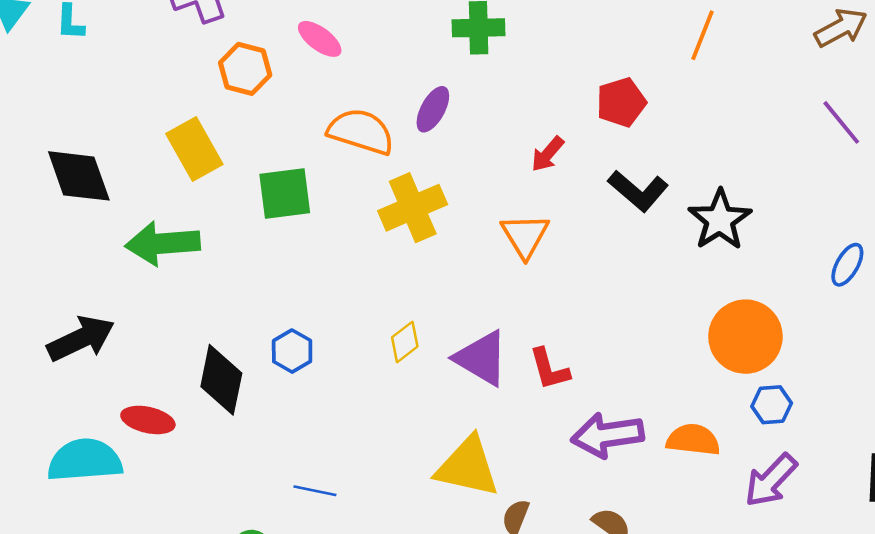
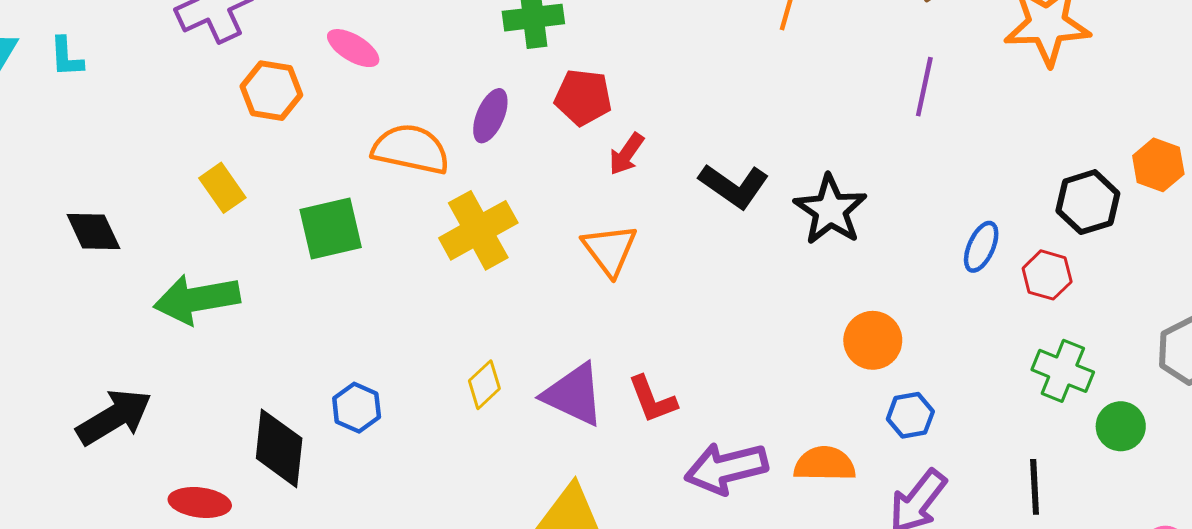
red pentagon: (621, 102) -> (583, 97), moved, turned 30
purple line: (841, 122) -> (924, 87), moved, turned 57
yellow rectangle: (194, 149) -> (222, 188), size x0.7
black diamond: (79, 176) -> (93, 232), size x0.7
orange circle: (745, 337) -> (873, 340), size x0.7

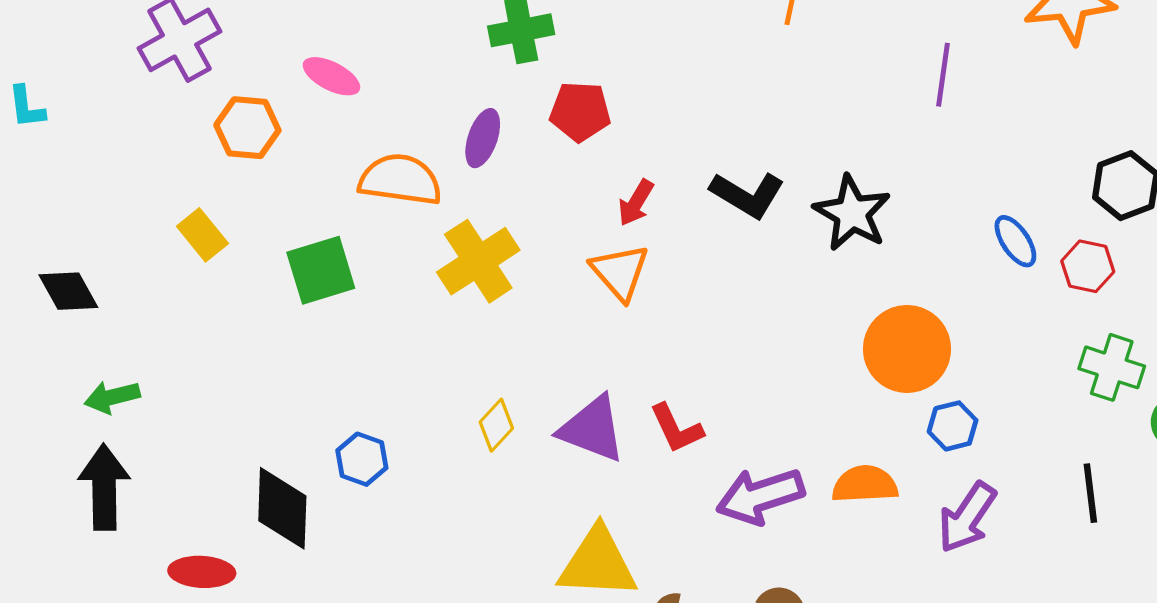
red arrow: (626, 154) -> (636, 203), moved
blue ellipse: (981, 247) -> (1015, 241), turned -54
green arrow: (197, 299) -> (112, 397), moved, size x0.6
orange circle: (873, 340) -> (907, 349), size x1.4
black arrow: (114, 417) -> (104, 487), turned -56

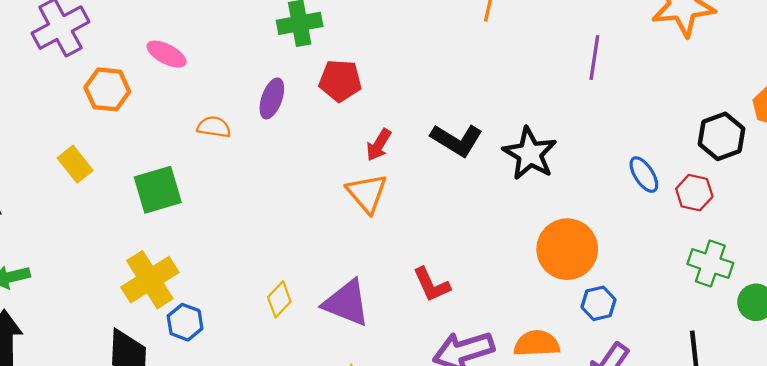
orange semicircle: (400, 180) -> (214, 127), size x0.6
yellow cross: (478, 261) -> (150, 280), moved
red L-shape: (676, 428) -> (431, 285), moved

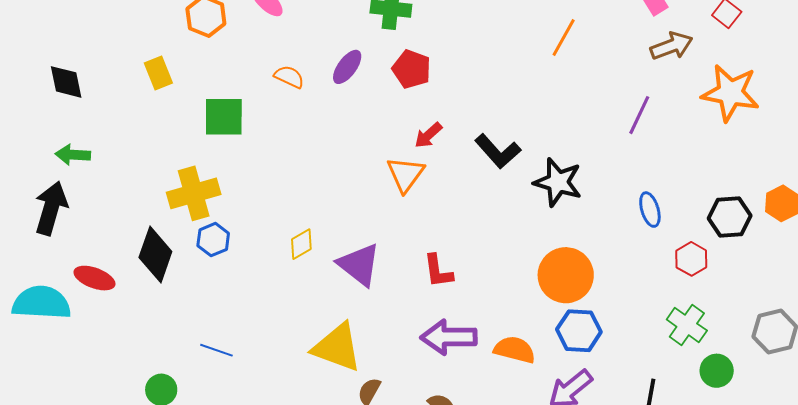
black star: (530, 154) -> (558, 182), turned -30
blue ellipse: (644, 175) -> (650, 210), moved
blue hexagon: (599, 303) -> (579, 331), size x1.4

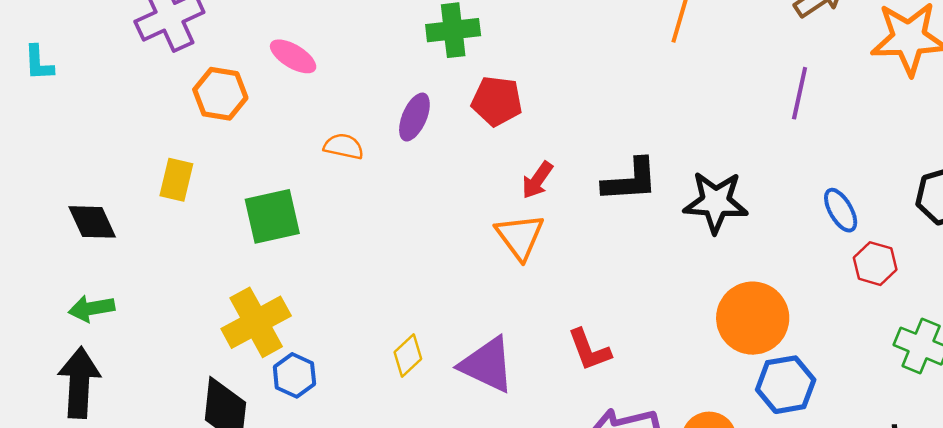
yellow rectangle: (158, 73) -> (176, 180), turned 48
black diamond: (66, 82) -> (92, 222), moved
black L-shape: (498, 151) -> (630, 180), turned -39
red hexagon: (691, 259) -> (875, 264), moved

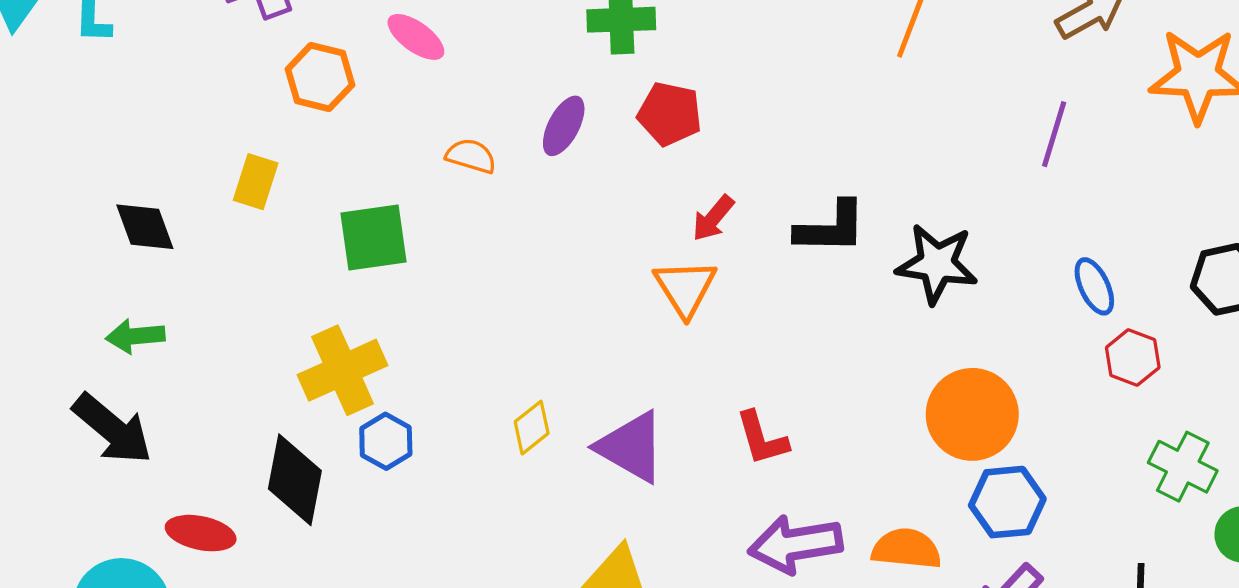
black arrow: (79, 383) -> (112, 429), turned 122

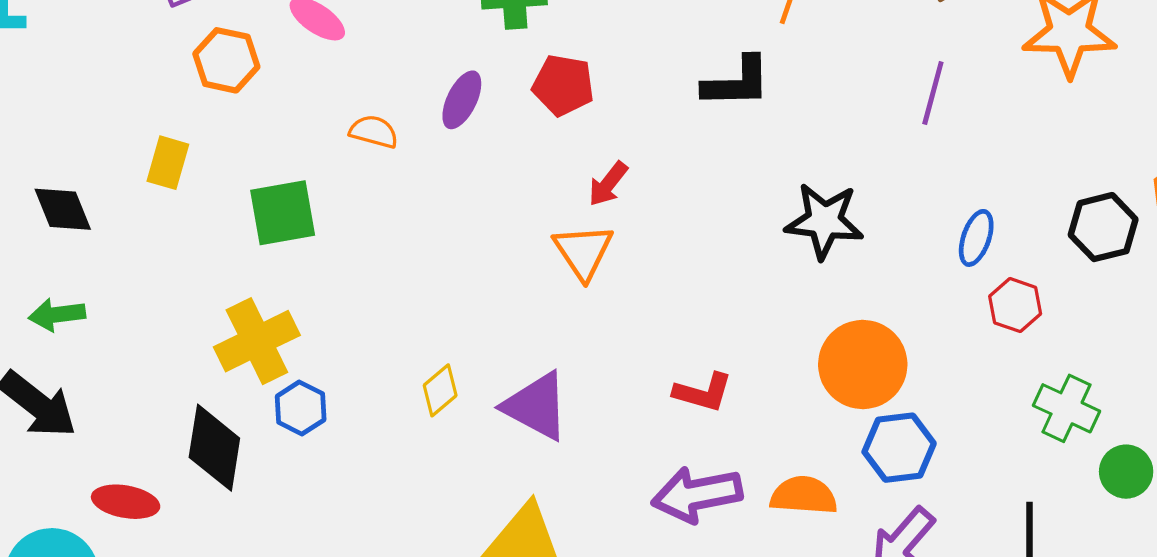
black L-shape: (831, 228) -> (737, 82), moved
blue ellipse: (1094, 286) -> (976, 238), turned 46
red L-shape: (762, 438) -> (703, 392), moved, turned -56

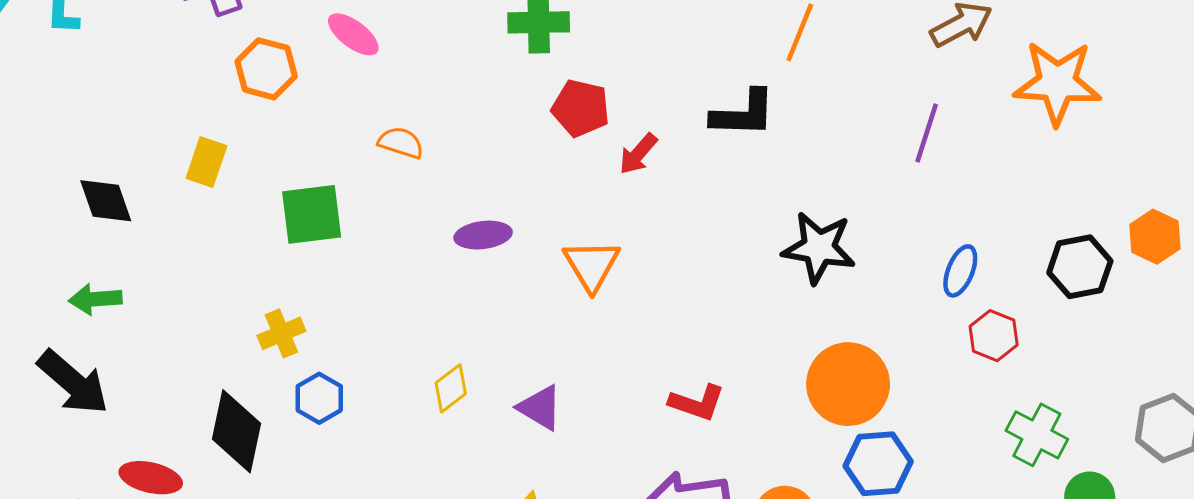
purple ellipse: (462, 100) -> (483, 235), moved, turned 54
red arrow: (608, 184) -> (638, 154), moved
yellow cross: (257, 341) -> (281, 333), size x0.6
purple triangle: (536, 406) -> (540, 408), size x0.7

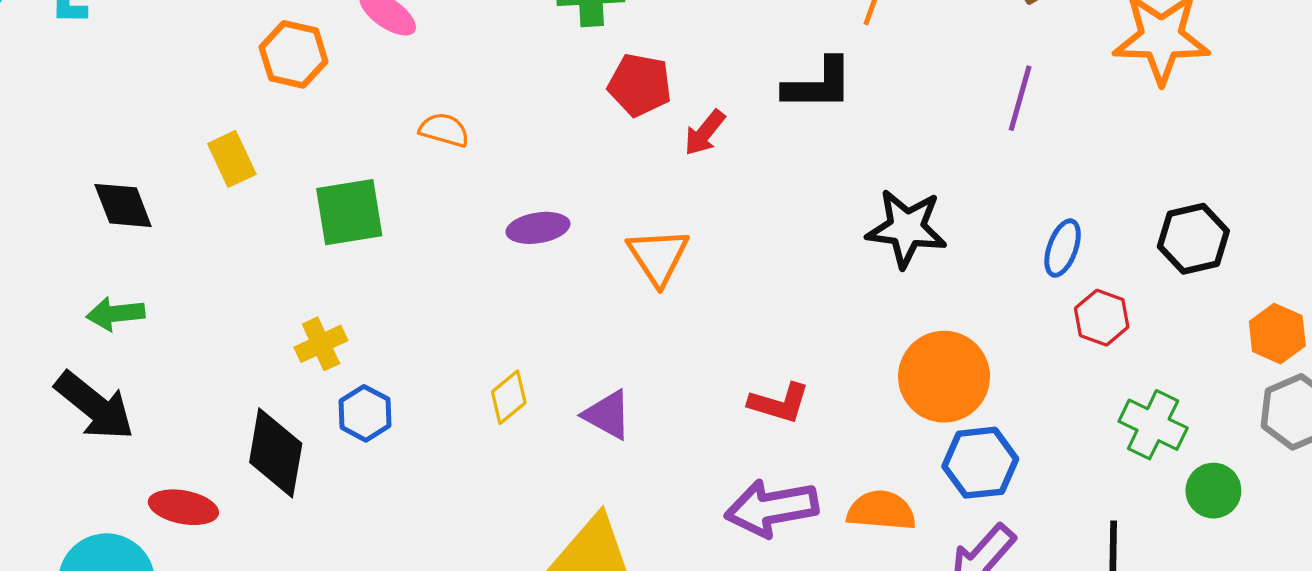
yellow rectangle: (206, 162) -> (232, 159), turned -42
orange hexagon: (1155, 237) -> (1277, 334), moved

